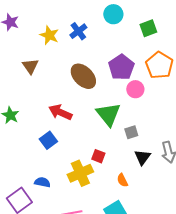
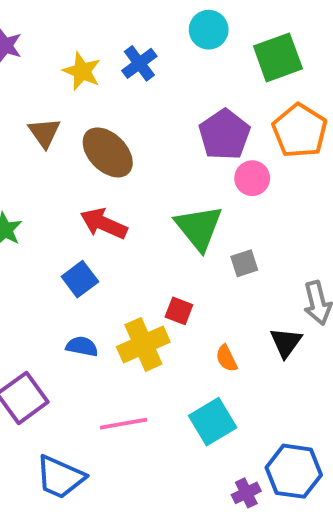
green square: (148, 28) -> (278, 57), size x1.4
brown ellipse: (83, 76) -> (108, 152), moved
black triangle: (142, 157) -> (286, 342), moved
blue semicircle: (42, 182) -> (82, 346), moved

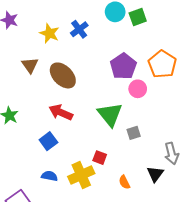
green square: (278, 57) -> (138, 17), moved, size x0.7

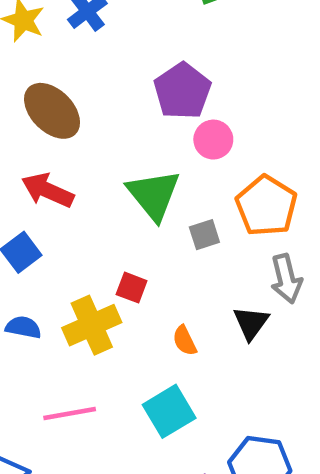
orange pentagon: (162, 64) -> (266, 206), moved

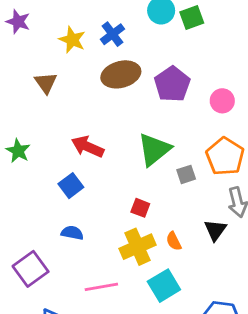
brown ellipse: (52, 111) -> (121, 74), moved, turned -60
pink circle: (213, 140) -> (222, 101), moved
green triangle: (154, 195) -> (154, 149), turned 30
yellow cross: (92, 325) -> (138, 247), moved

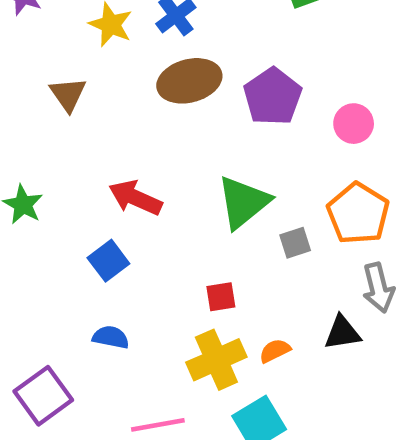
red square: (140, 208) -> (221, 297), turned -30
black triangle: (215, 230) -> (342, 333), turned 45
orange semicircle: (174, 241) -> (275, 351), turned 90

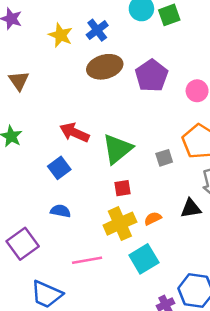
brown triangle: (68, 94) -> (19, 81), moved
green triangle: (243, 202) -> (117, 149), moved

